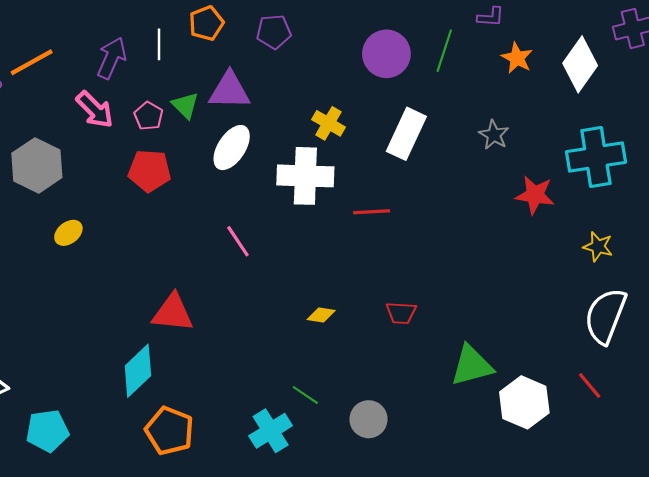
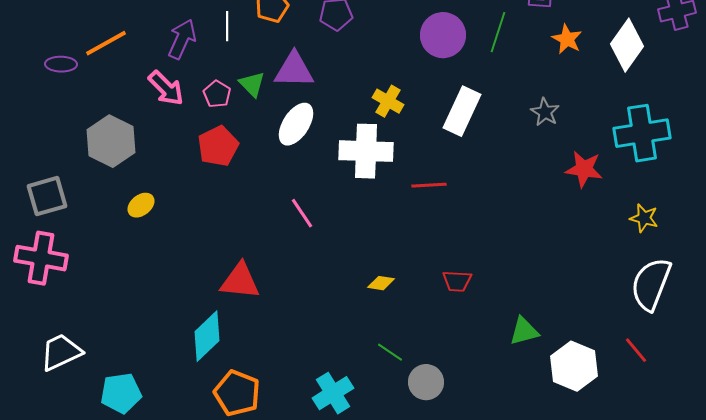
red pentagon: (149, 171) -> (218, 146), turned -30
green triangle: (472, 366) -> (524, 331), size x0.7
green line: (305, 395) -> (390, 352), moved

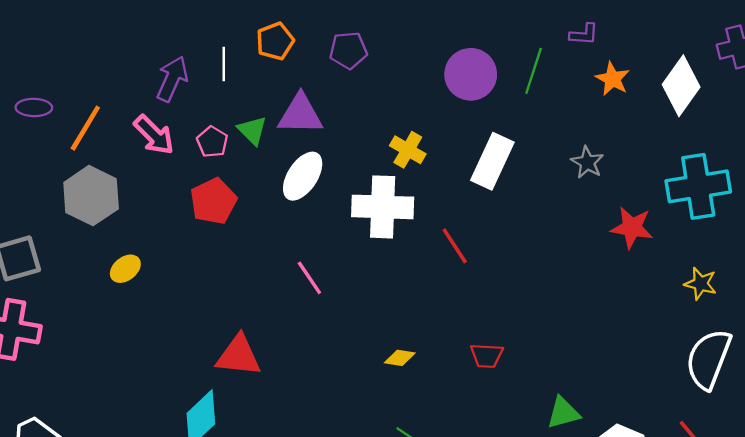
orange line: (106, 43) -> (85, 128), moved, turned -30
red line: (429, 185) -> (455, 246), turned 60

